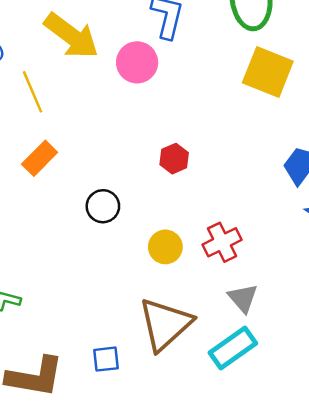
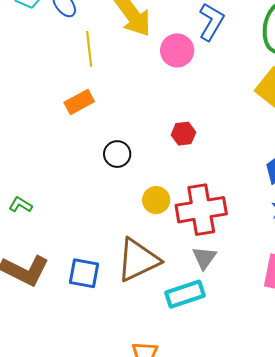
red cross: (222, 242) -> (201, 210), size x1.6
blue square: (106, 359) -> (84, 273), size x1.4

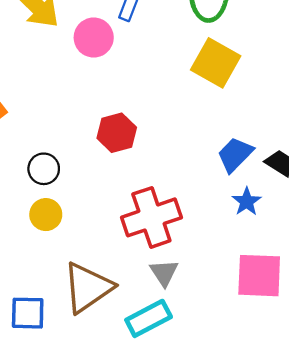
red hexagon: (183, 134) -> (117, 133), size x1.4
yellow circle: (156, 200) -> (46, 215), moved

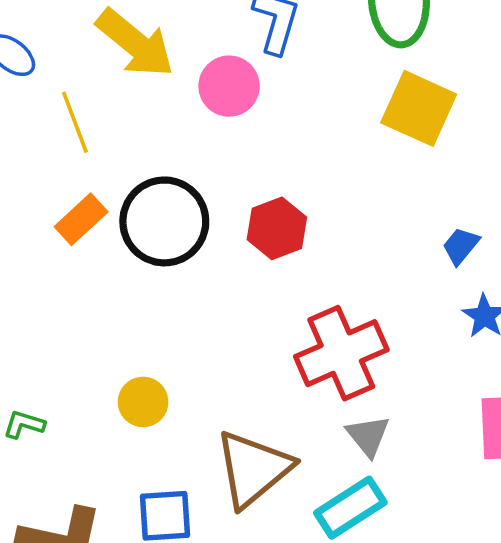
blue trapezoid: (235, 155) -> (461, 246), size x0.7
black circle: (44, 169) -> (164, 221), moved, size x1.8
yellow circle: (46, 215) -> (143, 402), moved

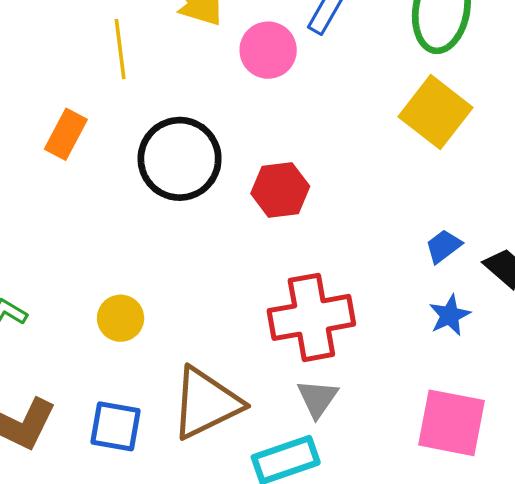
orange rectangle: (81, 219) -> (66, 134), moved, turned -33

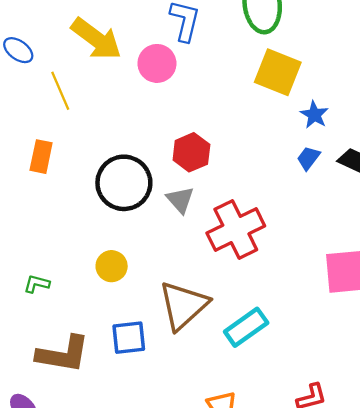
black circle: (180, 159) -> (124, 183), moved
blue star: (450, 315) -> (314, 115), moved
gray triangle: (317, 398) -> (180, 200), moved

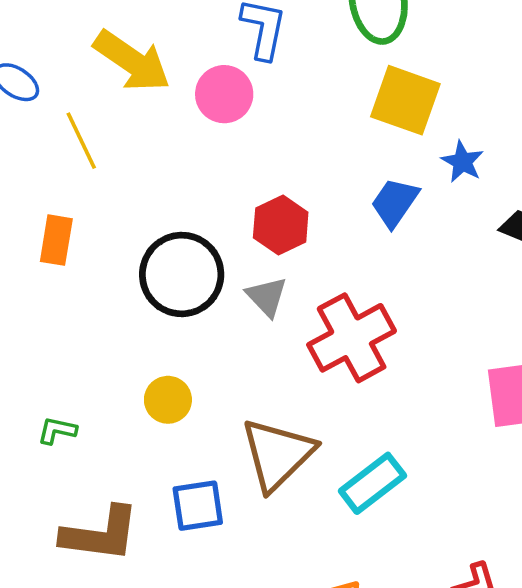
blue trapezoid: (308, 158) -> (395, 202), moved, size x1.4

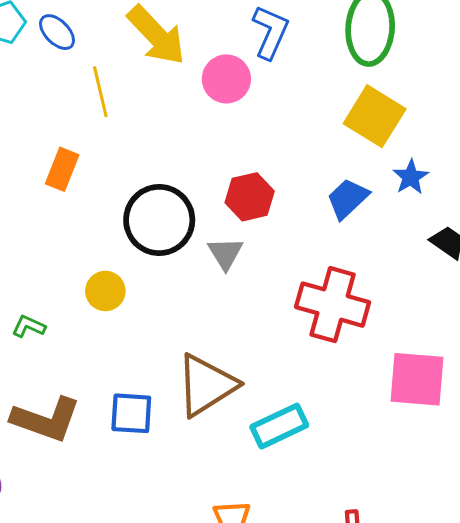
red cross: (352, 338) -> (333, 305), moved, turned 32
yellow circle: (168, 400) -> (105, 291), moved

